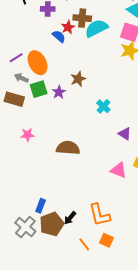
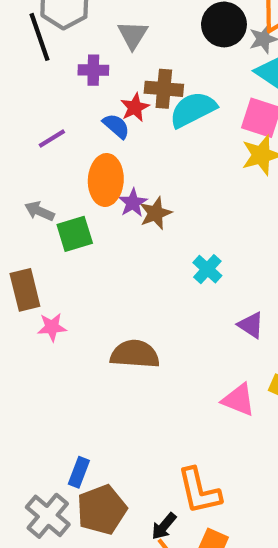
purple line: (16, 58) -> (52, 139), moved
orange ellipse: (38, 63) -> (106, 180), moved, turned 30
purple star: (59, 92) -> (133, 203), moved
brown rectangle: (14, 99) -> (25, 290), moved, turned 60
black arrow: (70, 218) -> (164, 526), moved

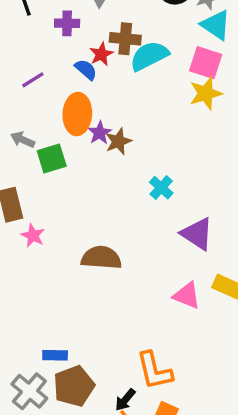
purple triangle: (251, 325) -> (197, 234), size x1.5
pink star: (52, 327) -> (33, 236), turned 30
blue rectangle: (79, 472) -> (55, 355), turned 70

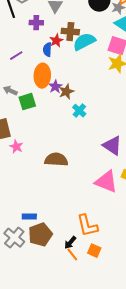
blue semicircle: (86, 70) -> (47, 50), turned -128
cyan cross: (161, 188) -> (79, 111), moved
pink triangle: (187, 295) -> (106, 182), size x1.4

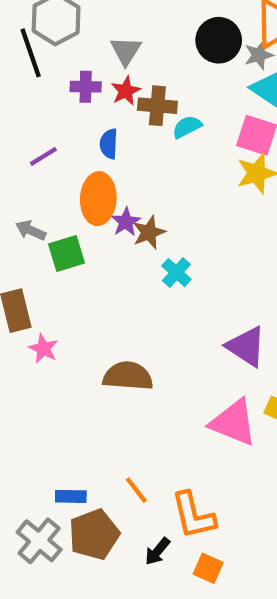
red star: (56, 41) -> (126, 91), moved
cyan semicircle: (84, 42) -> (187, 127), size x0.6
orange line: (72, 255) -> (136, 490), moved

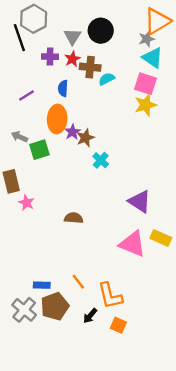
black circle: (219, 40) -> (101, 31), moved
brown semicircle: (128, 376) -> (74, 218), size x0.7

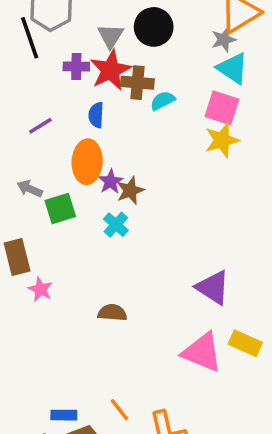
red star: (72, 59) -> (111, 70), size x1.6
cyan cross: (101, 160) -> (116, 225), moved

